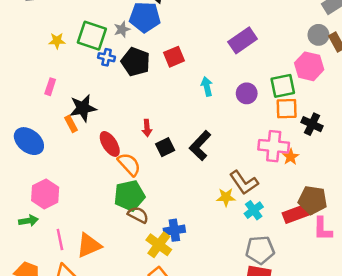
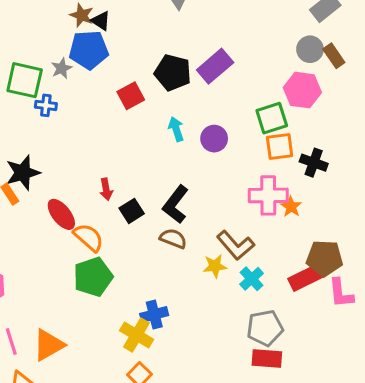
black pentagon: (136, 62) -> (173, 73), moved
purple circle: (247, 93) -> (214, 139), moved
brown semicircle: (138, 215) -> (173, 239), moved

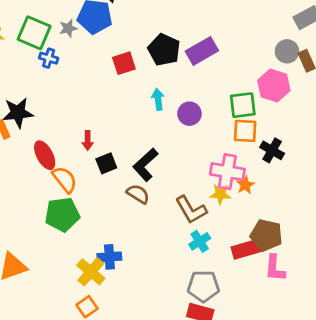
yellow star: (215, 266) -> (220, 194), moved

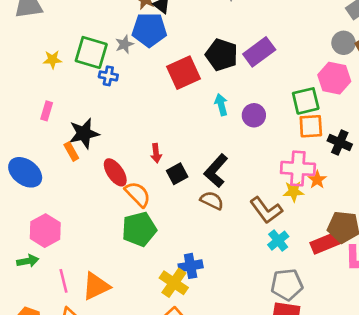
red square: (124, 63) -> (183, 73), size x1.4

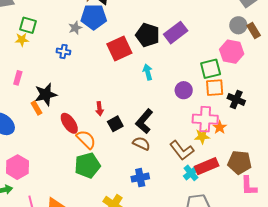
green square: (91, 52) -> (28, 25), moved, size x0.7
purple circle: (254, 115) -> (184, 90), moved
red rectangle: (327, 242) -> (207, 166), moved
blue cross: (191, 266) -> (140, 178), moved

